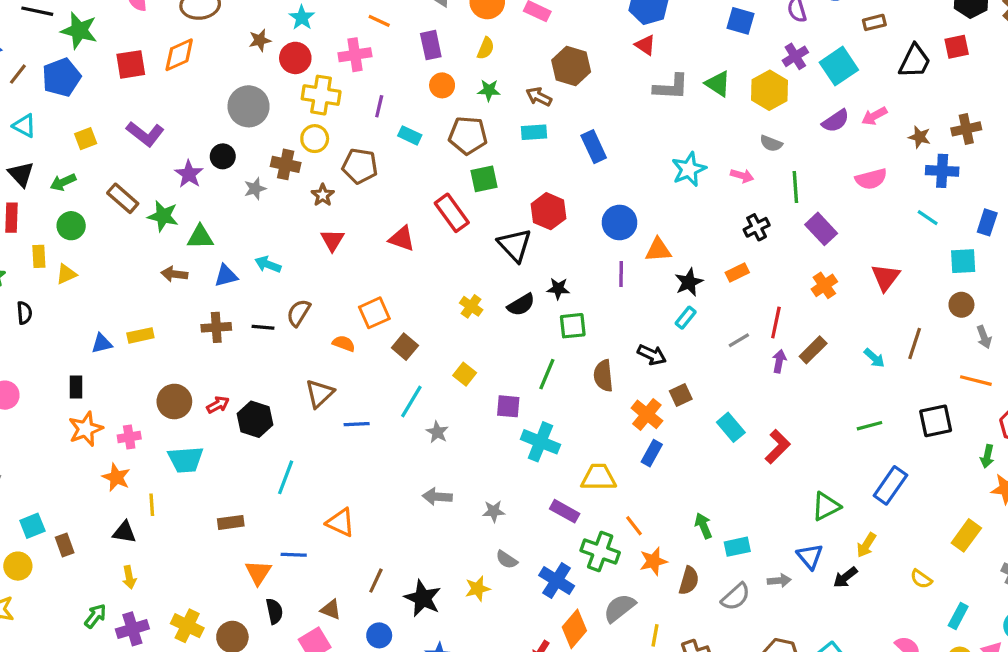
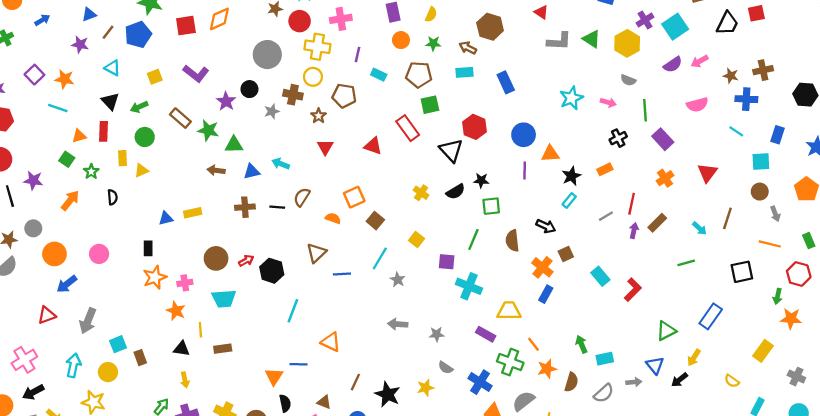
green line: (869, 426) -> (686, 263), moved
brown rectangle: (231, 522) -> (223, 349), moved

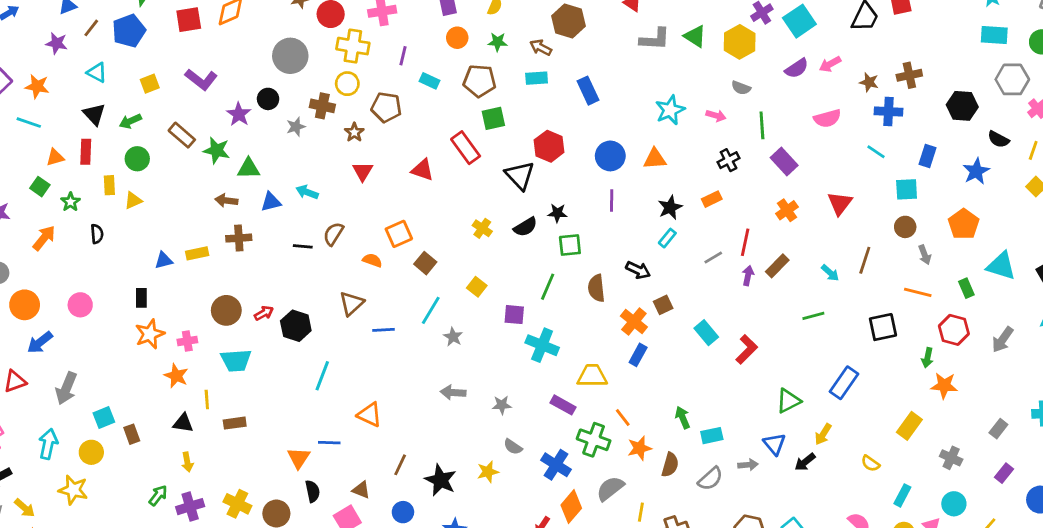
orange triangle: (550, 154) -> (655, 159), moved
brown cross: (245, 207) -> (239, 238), moved

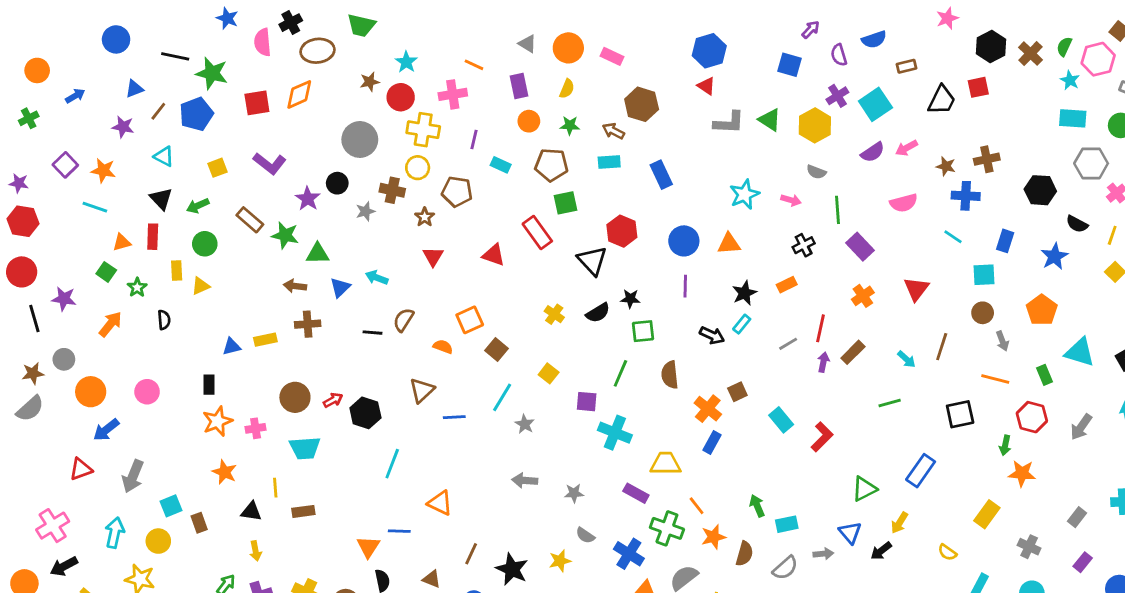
blue triangle: (271, 202) -> (340, 287), turned -30
black arrow: (638, 270) -> (712, 335), moved
orange star: (176, 376) -> (225, 472), moved

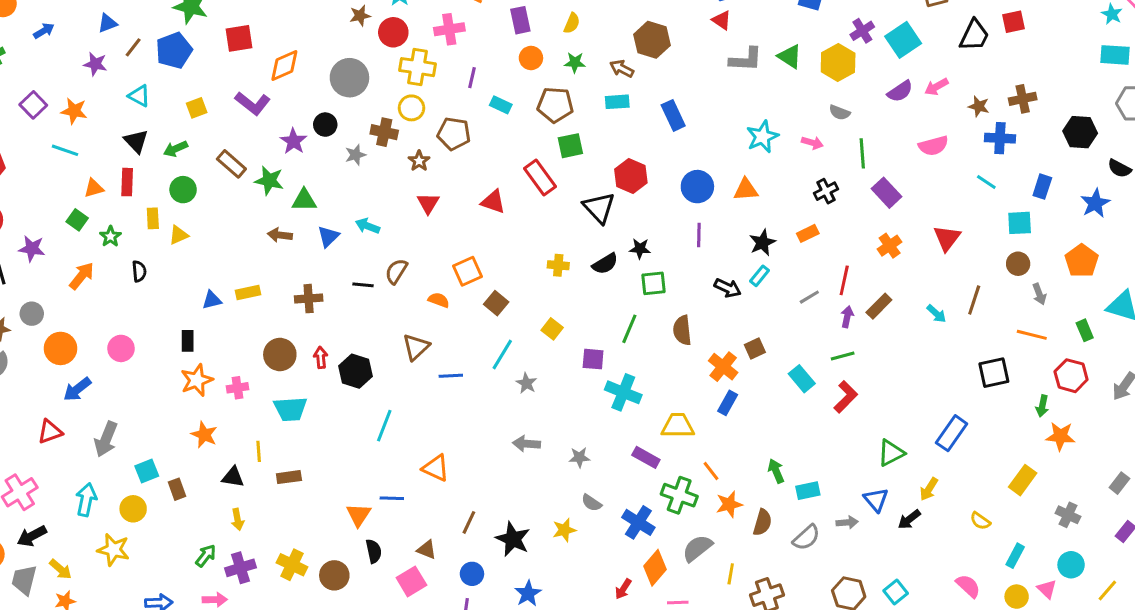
orange diamond: (299, 94) -> (284, 66), moved
yellow cross: (554, 314) -> (558, 265), turned -30
brown cross: (308, 324) -> (309, 299), moved
red arrow: (333, 400) -> (321, 358), turned -66
green line: (890, 403) -> (843, 356), moved

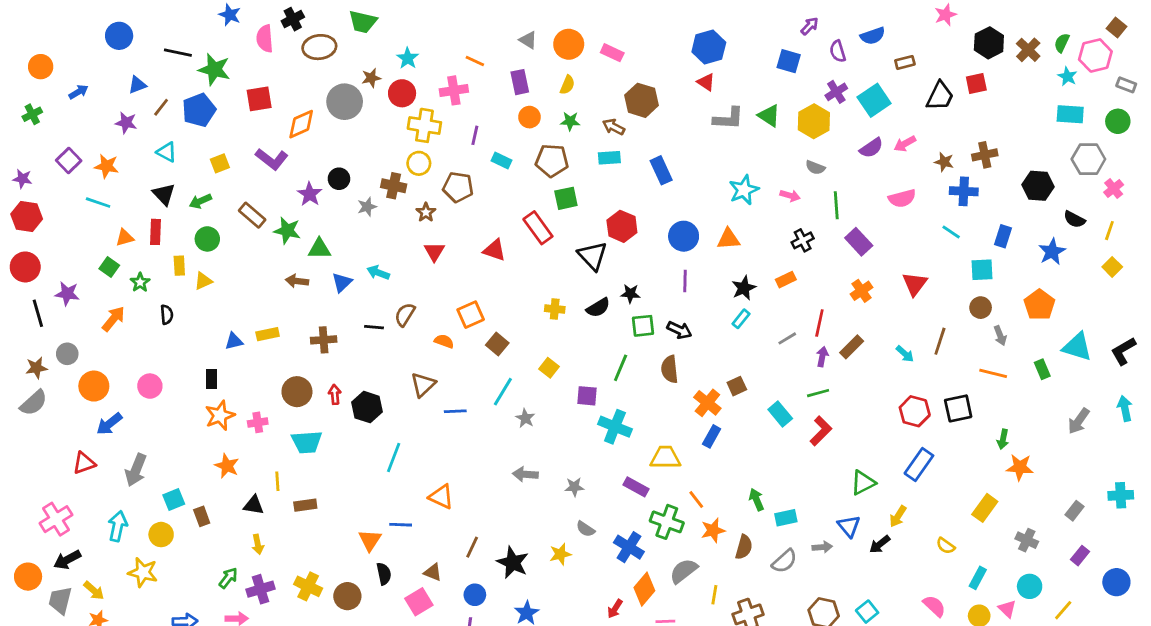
gray circle: (349, 78) -> (345, 102), moved
black arrow: (728, 288) -> (679, 330), moved
red hexagon: (1071, 376) -> (915, 411), moved

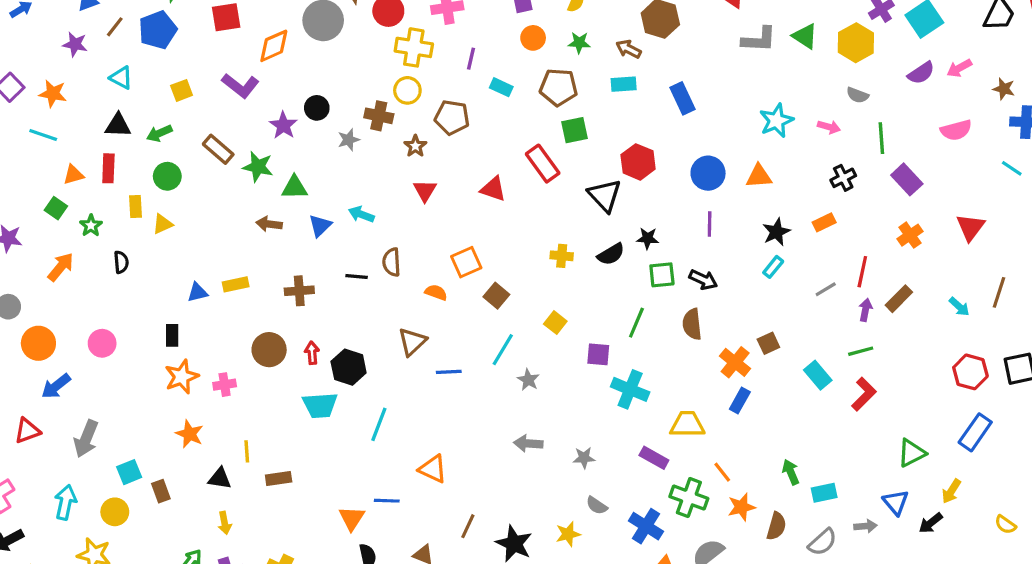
black triangle: (164, 194) -> (118, 125), turned -45
brown semicircle: (405, 315) -> (392, 262), turned -35
cyan trapezoid: (307, 442) -> (320, 405), moved

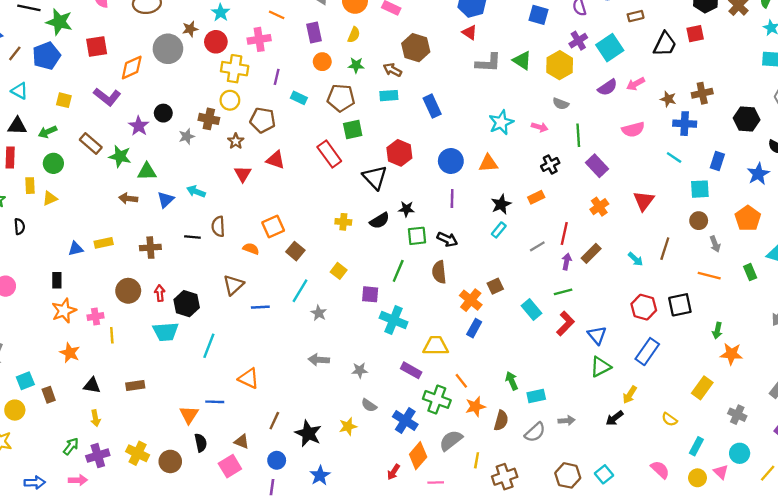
yellow square: (182, 90) -> (64, 100), turned 35
red triangle: (493, 189) -> (275, 160), moved
yellow line: (247, 451) -> (112, 335), moved
blue triangle: (896, 502) -> (597, 335), moved

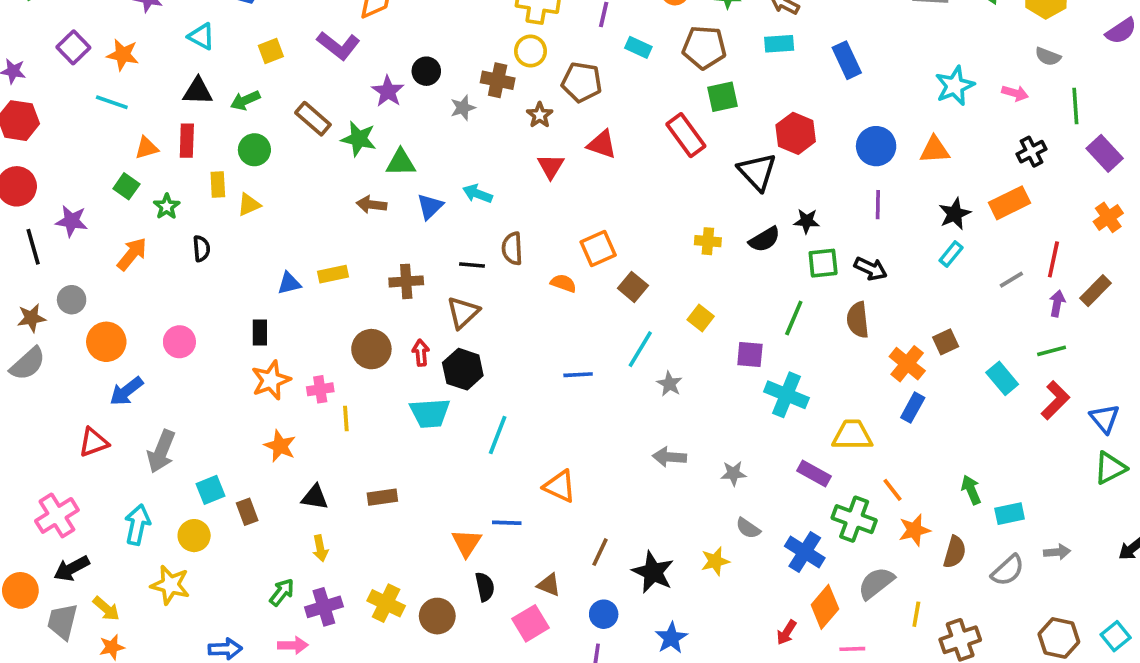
yellow square: (64, 100) -> (271, 51), turned -35
orange rectangle: (536, 197) -> (1010, 203), size x1.5
brown triangle: (233, 285) -> (463, 313), moved

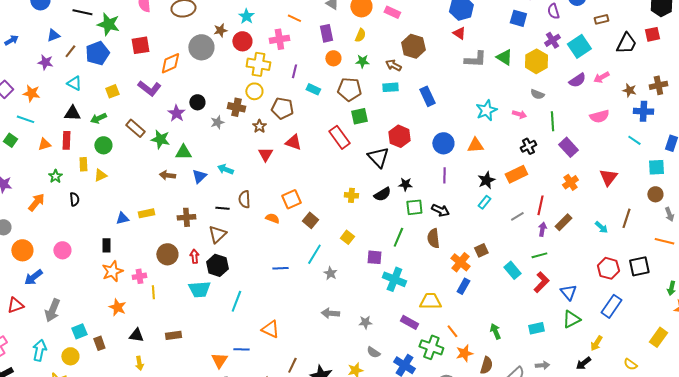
green square: (126, 186) -> (10, 140), moved
cyan rectangle: (1010, 514) -> (536, 328), moved

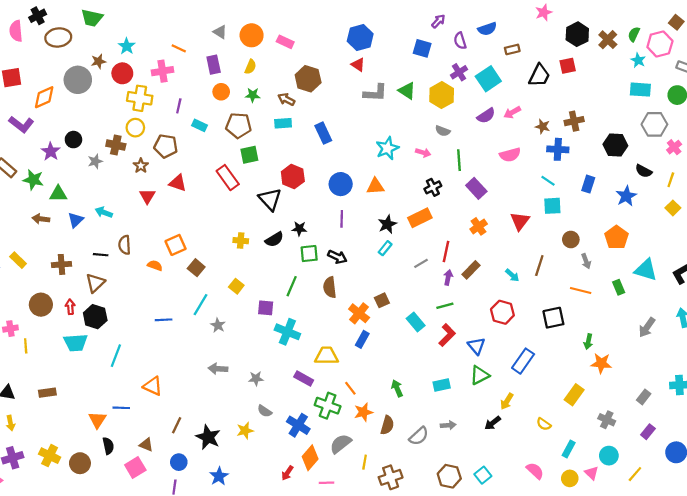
cyan square: (656, 167) -> (552, 206), moved
yellow rectangle: (146, 213) -> (18, 260), turned 56
red hexagon: (608, 268) -> (502, 312), moved

